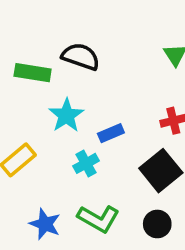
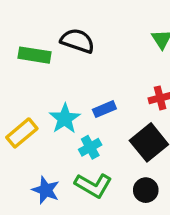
cyan star: (66, 115) -> (65, 119), moved
cyan cross: (86, 163) -> (90, 147), moved

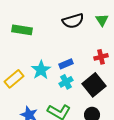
black semicircle: (77, 41) -> (73, 21), moved, turned 145
cyan cross: (90, 147) -> (66, 82), moved

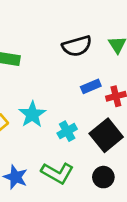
blue rectangle: (66, 64) -> (91, 86), moved

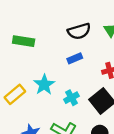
blue rectangle: (91, 86) -> (75, 58), moved

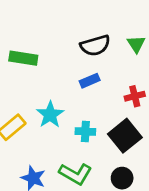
cyan cross: (71, 98) -> (85, 132), turned 32

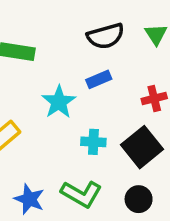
cyan star: (50, 115) -> (59, 102), moved

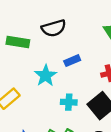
black semicircle: (106, 36) -> (54, 28), moved

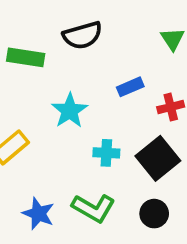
blue rectangle: (72, 61) -> (130, 87), moved

